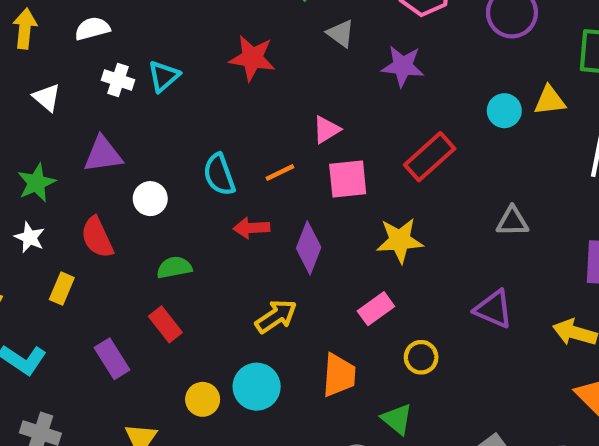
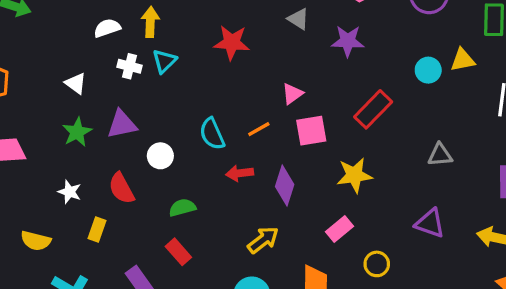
yellow arrow: (25, 29) -> (150, 22), moved
green star: (36, 183) -> (77, 132), moved

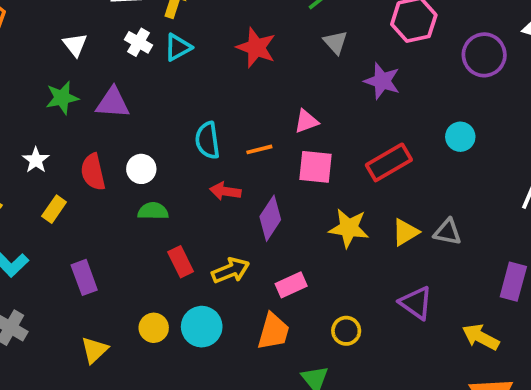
yellow triangle: (463, 60) -> (405, 232), moved, turned -36
white circle: (160, 156) -> (141, 169), moved
pink rectangle: (340, 229) -> (291, 285), moved
red rectangle: (178, 252) -> (181, 262), moved

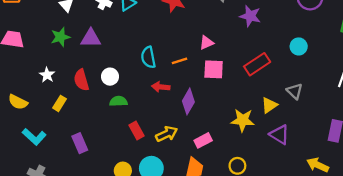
yellow star: (349, 228) -> (243, 120), moved
gray triangle: (447, 232) -> (295, 91), moved, turned 36
purple triangle: (416, 303) -> (279, 135), moved

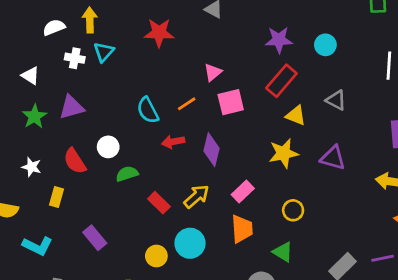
purple star: (250, 16) -> (279, 40), moved
yellow triangle: (269, 105) -> (296, 116), moved, turned -48

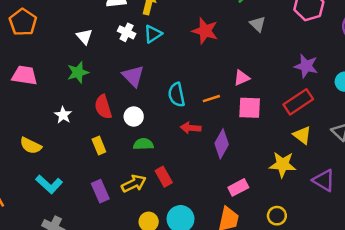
purple triangle: (72, 107) -> (133, 76), moved, turned 45
red semicircle: (75, 161) -> (103, 107), moved
yellow arrow: (196, 196) -> (134, 183), moved
yellow rectangle: (57, 197) -> (99, 145), moved, turned -54

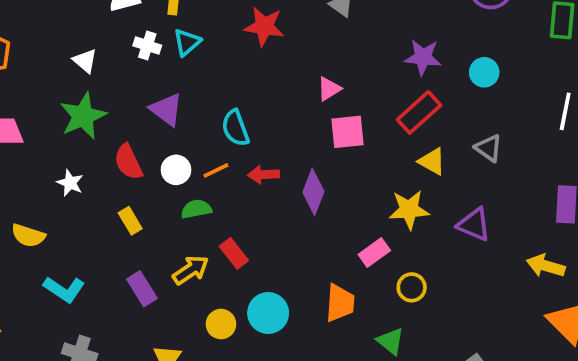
green star: (78, 72) -> (83, 116), size x1.4
orange line: (211, 99) -> (216, 170), moved
pink rectangle: (238, 187) -> (374, 253), moved

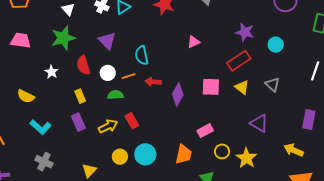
pink square: (348, 132) -> (211, 87), moved
yellow star: (409, 210) -> (246, 158), moved, turned 30
purple rectangle: (142, 289) -> (78, 122), moved

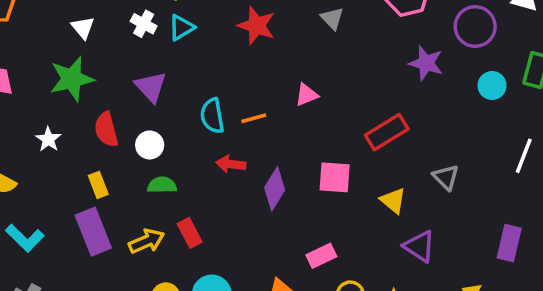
purple star: (245, 32) -> (426, 63), moved
cyan circle: (276, 45) -> (492, 86), moved
orange line: (128, 76) -> (254, 118), moved
yellow triangle: (242, 87) -> (393, 201), moved
purple rectangle: (78, 122) -> (93, 232), size x1.4

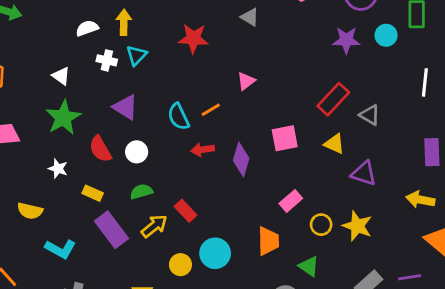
purple star: (426, 63) -> (346, 40), moved
red rectangle: (387, 132) -> (333, 99), moved
yellow rectangle: (98, 185) -> (93, 193), moved, turned -30
green semicircle: (162, 185) -> (141, 192), moved

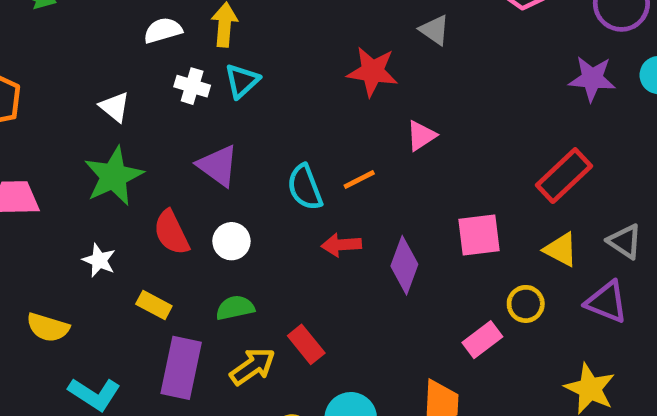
red star: (193, 38) -> (372, 72), moved
gray triangle: (370, 115) -> (625, 241), moved
yellow circle: (321, 225) -> (526, 304), moved
purple rectangle: (111, 230) -> (181, 368), turned 45

